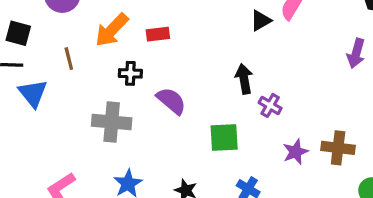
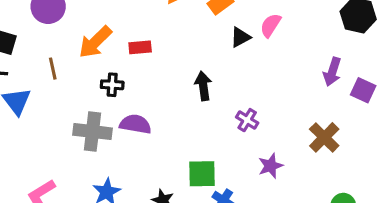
black arrow: (244, 79) -> (203, 86), moved
purple semicircle: (171, 101) -> (135, 124), moved, turned -32
green square: (224, 137) -> (202, 174), moved
brown cross: (338, 148) -> (324, 137), moved, turned 36

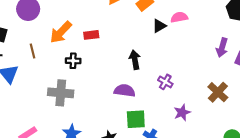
pink semicircle: (271, 25) -> (179, 17), turned 49
purple semicircle: (135, 124) -> (125, 91), moved

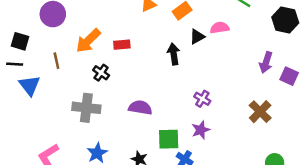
black arrow: (135, 60) -> (174, 54), moved
black cross: (73, 61) -> (101, 73), turned 32
purple semicircle: (125, 91) -> (140, 108), moved
purple star: (182, 113) -> (201, 130), moved

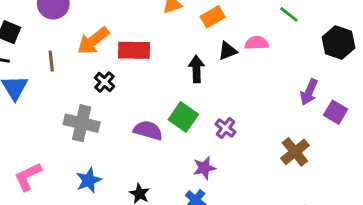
red rectangle: (122, 45) -> (134, 50), size x1.5
purple star: (201, 130) -> (204, 168), moved
green square: (169, 139) -> (183, 117), moved, turned 30

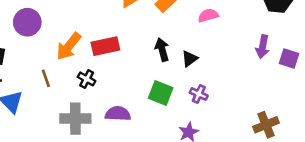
black triangle: (228, 51) -> (190, 59), moved
brown line: (51, 61) -> (46, 78), moved
purple semicircle: (148, 130) -> (118, 114), moved
brown cross: (295, 152) -> (266, 125), moved, turned 30

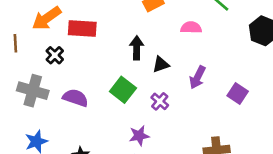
purple arrow: (262, 47) -> (197, 77), moved
purple square: (289, 59) -> (238, 94), moved

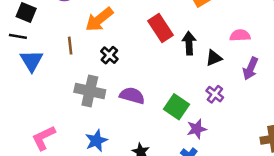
pink semicircle: (191, 28) -> (240, 35), moved
red rectangle: (82, 29) -> (161, 28), moved, turned 56
green square: (123, 90) -> (176, 107), moved

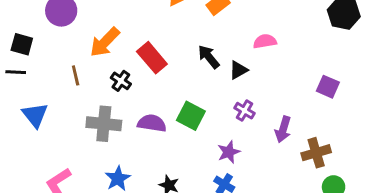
red rectangle: (161, 28) -> (152, 58), moved
black arrow: (189, 43) -> (209, 57), turned -30
blue triangle: (31, 61) -> (35, 115), moved
purple arrow: (250, 69) -> (283, 129), moved
green square: (176, 107) -> (191, 116), moved

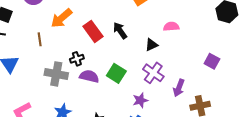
black arrow: (209, 57) -> (120, 30), moved
black cross: (121, 81) -> (77, 59), moved, turned 32
purple cross: (244, 111) -> (153, 73), size x1.5

